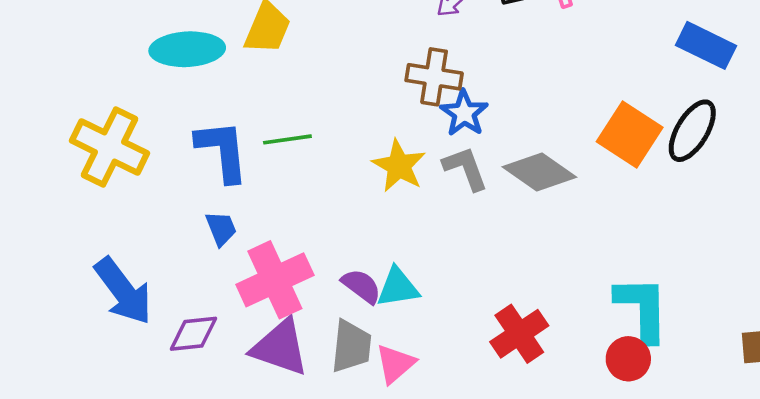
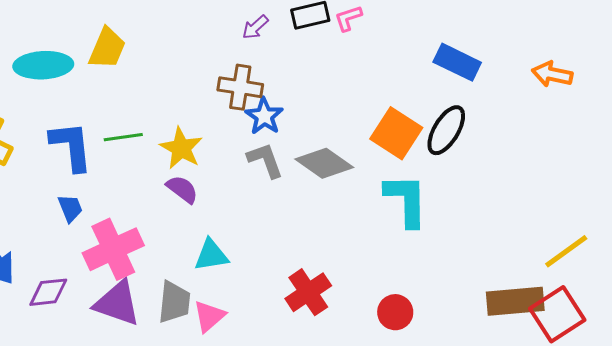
yellow star: (399, 166) -> (181, 148), moved
purple semicircle: (361, 286) -> (182, 189), moved
cyan L-shape: (642, 309) -> (406, 200), moved

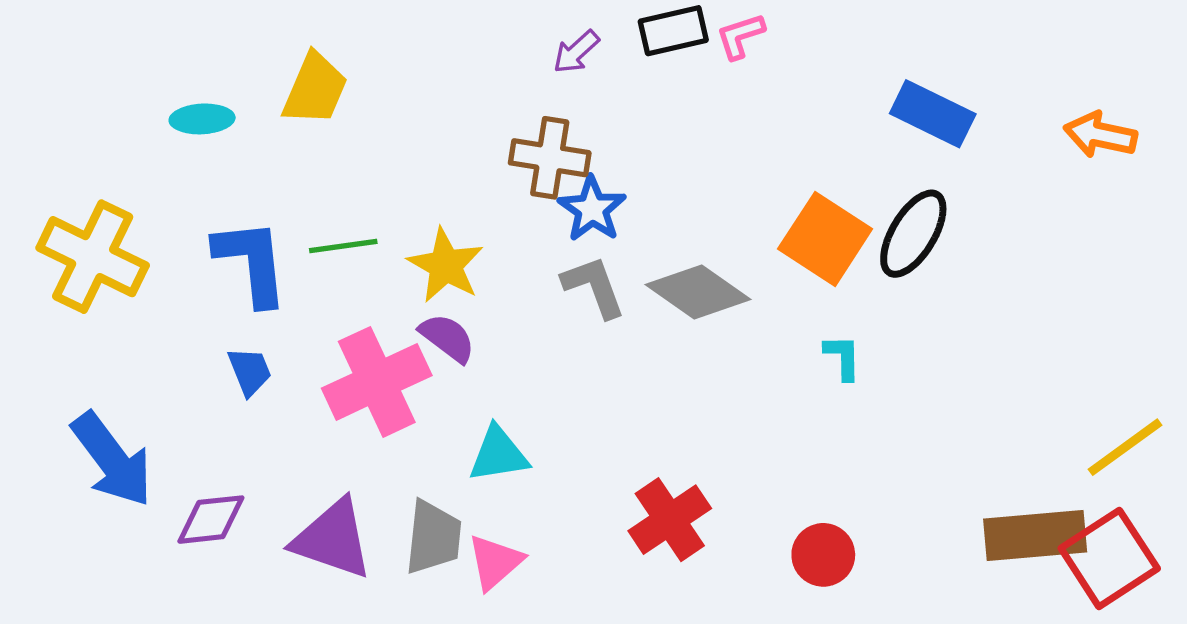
cyan ellipse: (43, 65) -> (202, 119), size x0.6
cyan L-shape: (406, 200) -> (843, 357), size x0.5
pink cross: (113, 249) -> (377, 382), moved

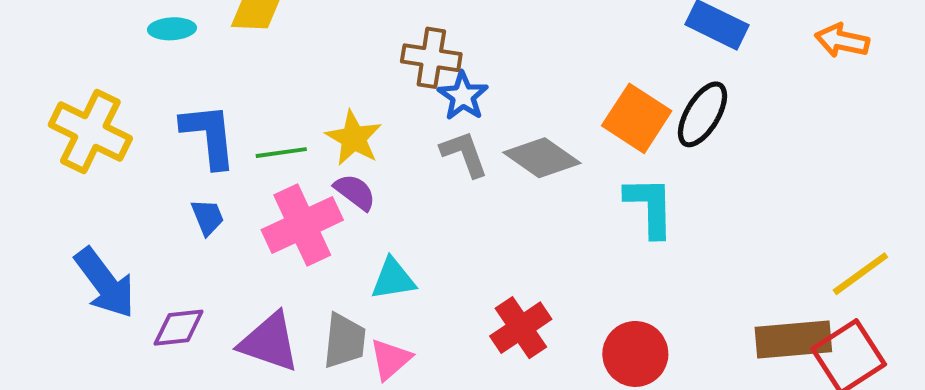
green line: (343, 246) -> (281, 153), moved
cyan L-shape: (843, 357) -> (650, 207), size x1.8
red circle: (823, 555) -> (635, 354), size x1.4

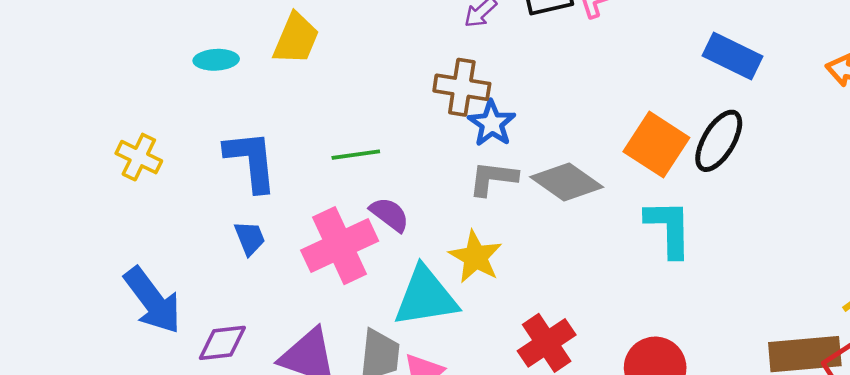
yellow cross: (90, 131) -> (139, 157), size x0.6
yellow star: (354, 138) -> (476, 257), moved
green line: (281, 153) -> (356, 155), moved
gray L-shape: (464, 154) -> (493, 178), turned -63
cyan triangle: (393, 279) -> (426, 297), size x1.5

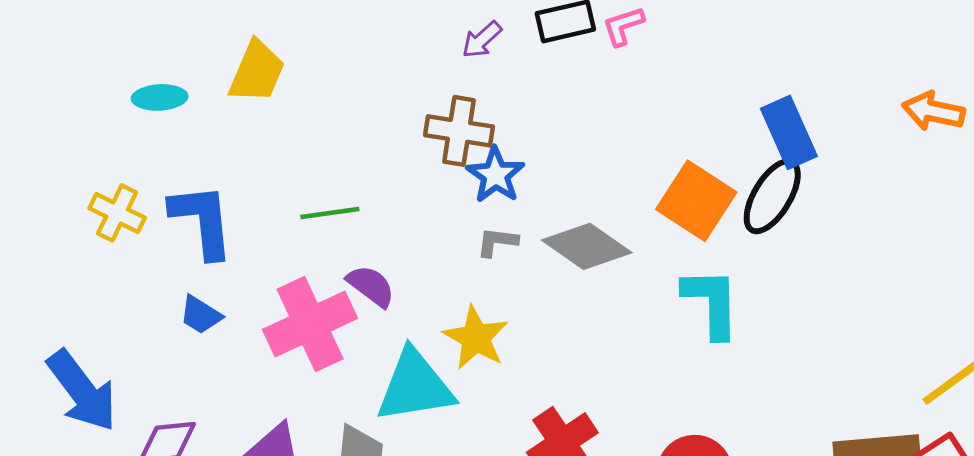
blue rectangle: (732, 56) -> (789, 132), moved, turned 40
yellow cross: (139, 157) -> (117, 213), moved
gray L-shape: (493, 178) -> (497, 242), size x0.7
blue trapezoid: (250, 238) -> (201, 315), turned 144

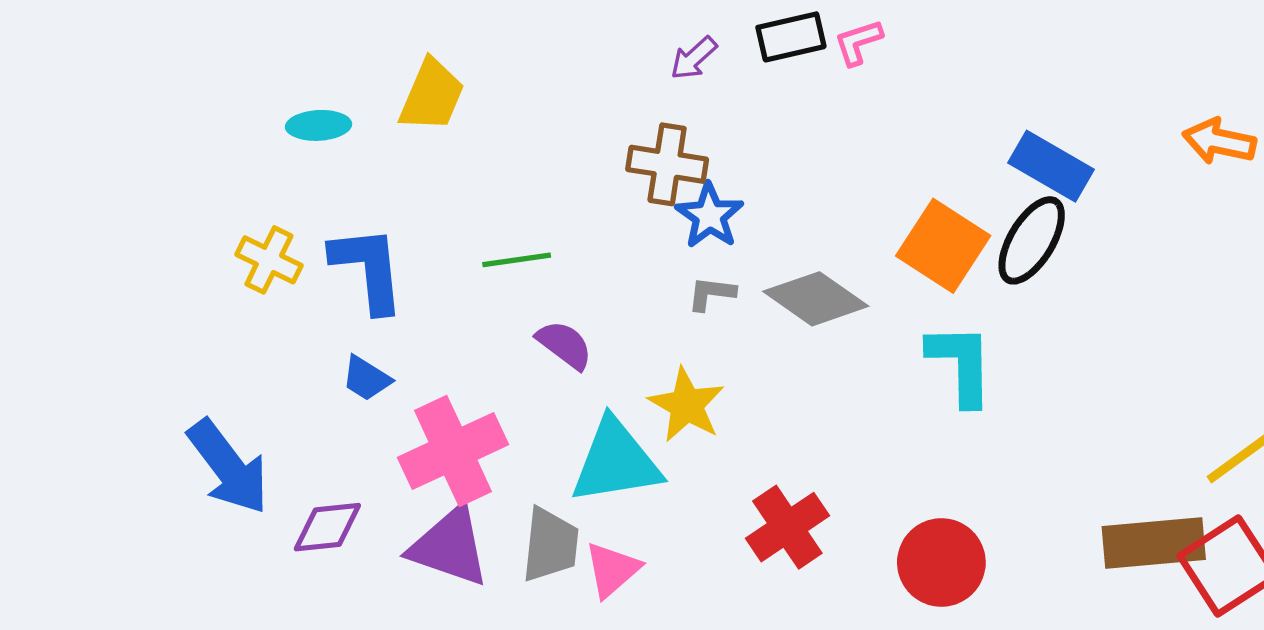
blue rectangle: (789, 132) -> (1051, 166), turned -36
pink cross: (310, 324) -> (453, 451), moved

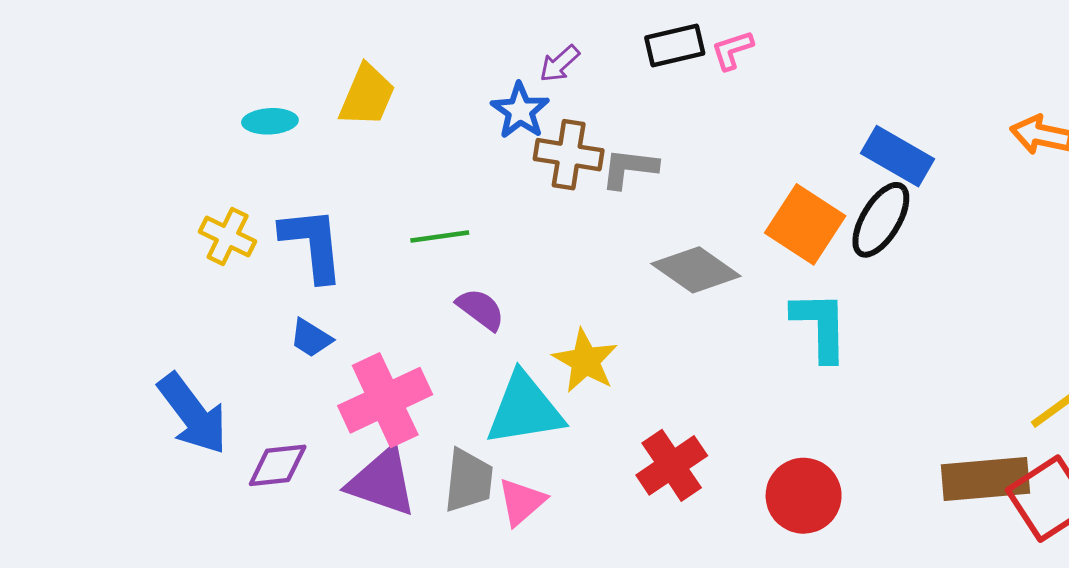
purple arrow: (694, 58) -> (560, 64), moved
blue star: (710, 216) -> (520, 111), moved
gray L-shape: (711, 294) -> (629, 168), moved, size x1.4

